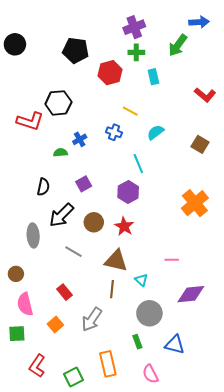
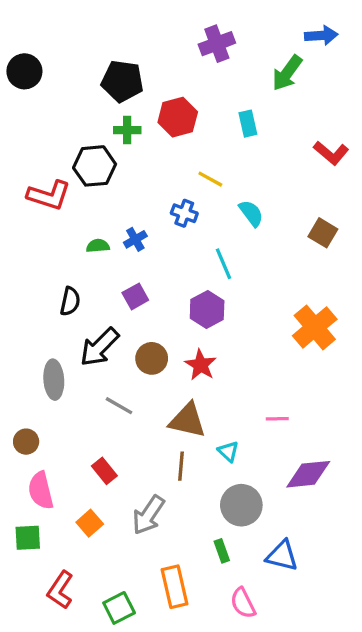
green cross: (136, 52) -> (127, 130), moved
cyan semicircle: (155, 132) -> (251, 213), turned 90
blue cross: (80, 139) -> (135, 239), moved

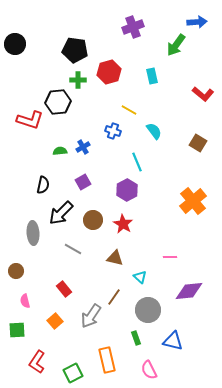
brown triangle: (188, 420) -> (115, 258), size x0.7
brown line: (181, 466) -> (114, 297), moved, turned 30
pink semicircle: (41, 491) -> (25, 301), size x0.6

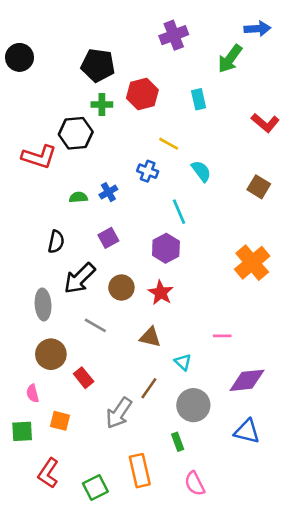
brown circle: (16, 271) -> (51, 354), moved, size x1.5
orange square: (55, 321) -> (60, 421), moved, turned -35
blue triangle: (173, 341) -> (247, 431), moved

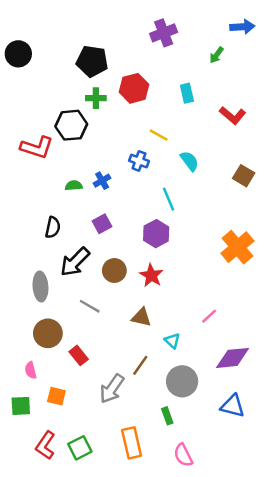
green arrow: (230, 59) -> (217, 55), size x0.6
red L-shape: (265, 123) -> (233, 115), moved
pink line: (222, 336) -> (209, 316), turned -42
green square: (95, 488) -> (80, 448), moved

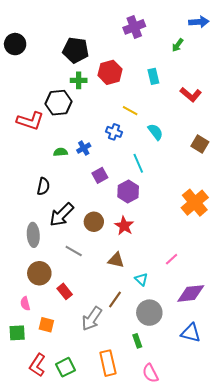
purple square: (102, 224) -> (100, 175), moved

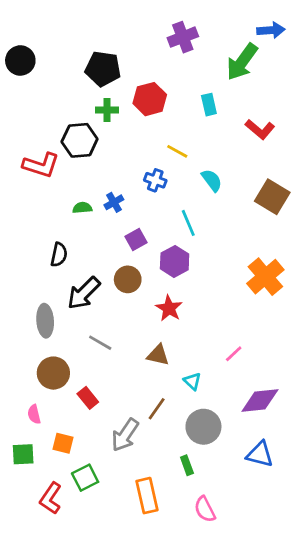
green arrow: (178, 45) -> (242, 62), size x2.0
brown square: (200, 144) -> (272, 197), size x1.4
brown circle: (94, 222) -> (128, 279), moved
green square: (66, 367) -> (85, 478), moved

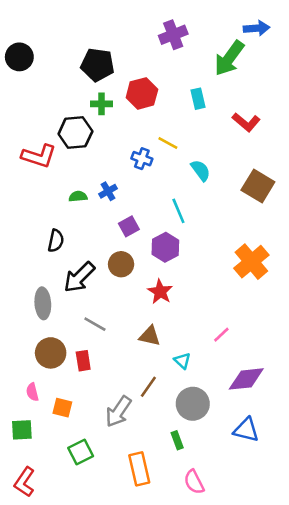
blue cross: (155, 180) -> (142, 159), moved
red rectangle: (88, 398) -> (83, 361), moved, turned 30
orange square: (63, 443) -> (62, 408), moved
red L-shape: (51, 498) -> (25, 482), moved

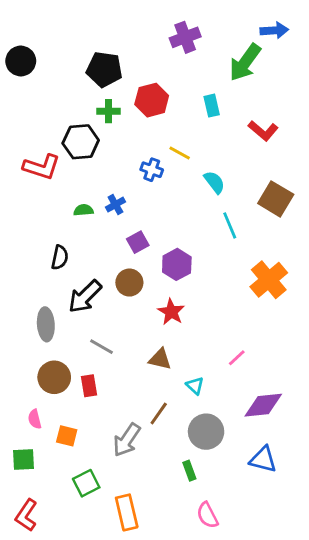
cyan line: (178, 211) -> (230, 225), moved
orange rectangle: (139, 469) -> (127, 512), moved

